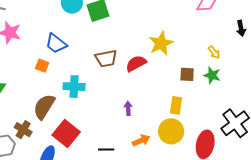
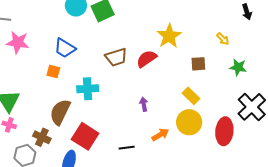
green star: (212, 75) -> (238, 67), moved
yellow rectangle: (176, 105) -> (191, 96), turned -48

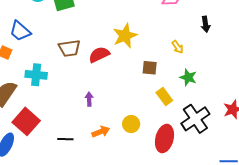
yellow rectangle: (191, 96) -> (164, 96), moved
yellow circle: (189, 122) -> (131, 124), size x0.7

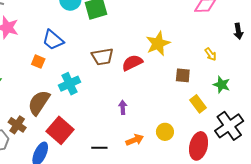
cyan cross: (36, 75) -> (70, 84), turned -30

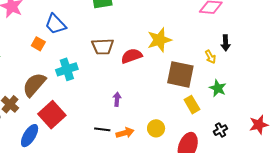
black arrow: (238, 31) -> (226, 43), moved
brown square: (183, 75) -> (180, 74), size x1.8
black cross: (229, 126) -> (220, 130), size x0.5
black line: (99, 148) -> (102, 129), moved

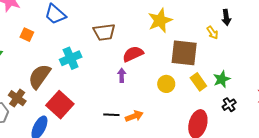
orange square: (38, 44) -> (27, 35), moved
red semicircle: (132, 56) -> (133, 54), moved
green star: (218, 88) -> (222, 79), moved, turned 30
purple arrow: (117, 99) -> (122, 75), moved
yellow circle: (156, 128) -> (166, 84), moved

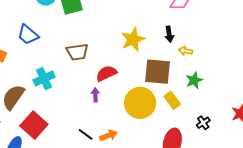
black arrow: (226, 17) -> (169, 34), moved
yellow arrow: (212, 33) -> (185, 51), turned 136
green star: (222, 79) -> (194, 80), moved
yellow circle: (166, 84) -> (140, 103), size x1.8
black line: (111, 115) -> (86, 134), turned 35

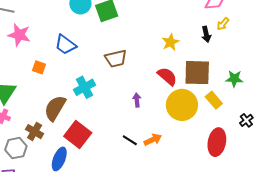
yellow star: (133, 39) -> (170, 42), size x0.7
yellow arrow: (185, 51) -> (223, 24), moved, turned -56
red semicircle: (106, 73) -> (167, 76), moved, turned 70
green star: (194, 80) -> (234, 79), turned 30

